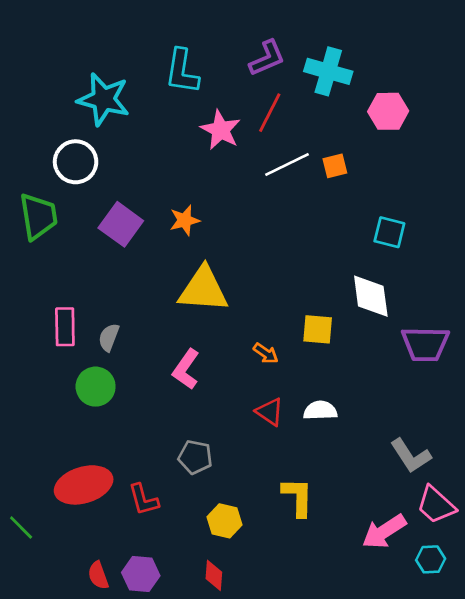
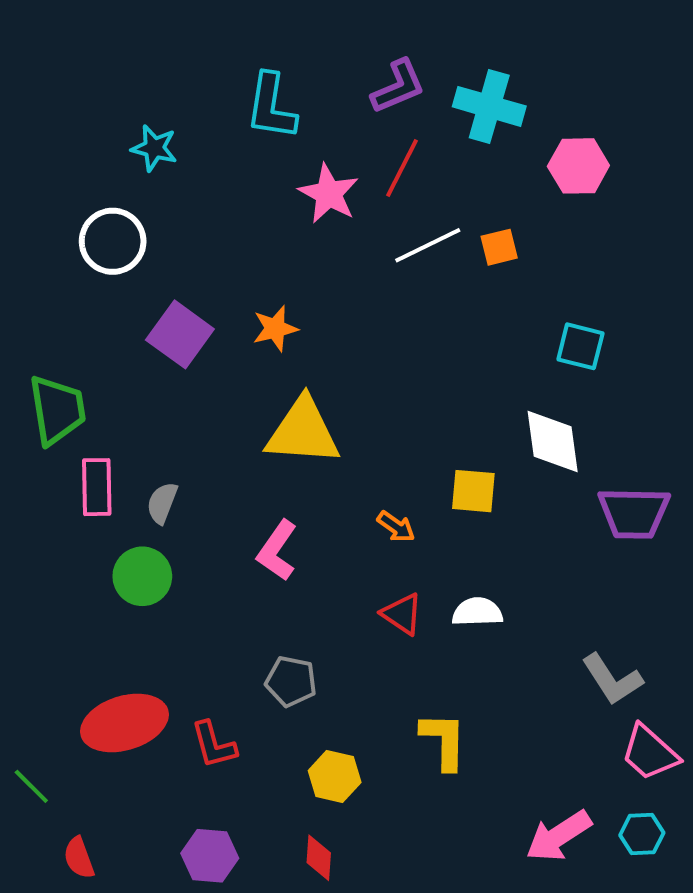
cyan star: (104, 99) -> (154, 148), size x0.6
green trapezoid: (38, 216) -> (57, 410), moved
pink arrow: (384, 532) -> (559, 836), moved
red semicircle: (98, 575) -> (79, 858), moved

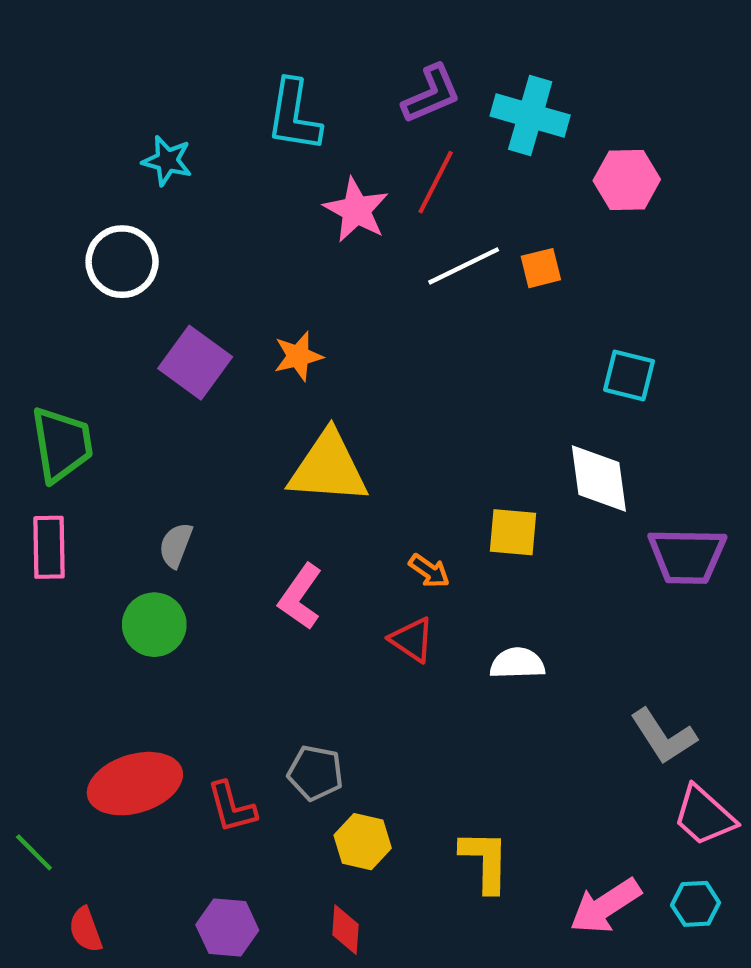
pink rectangle: (97, 487) -> (49, 547), moved
red triangle: (402, 614) -> (412, 640), moved
gray pentagon: (291, 681) -> (315, 773), moved
yellow L-shape: (444, 741) -> (485, 861), moved

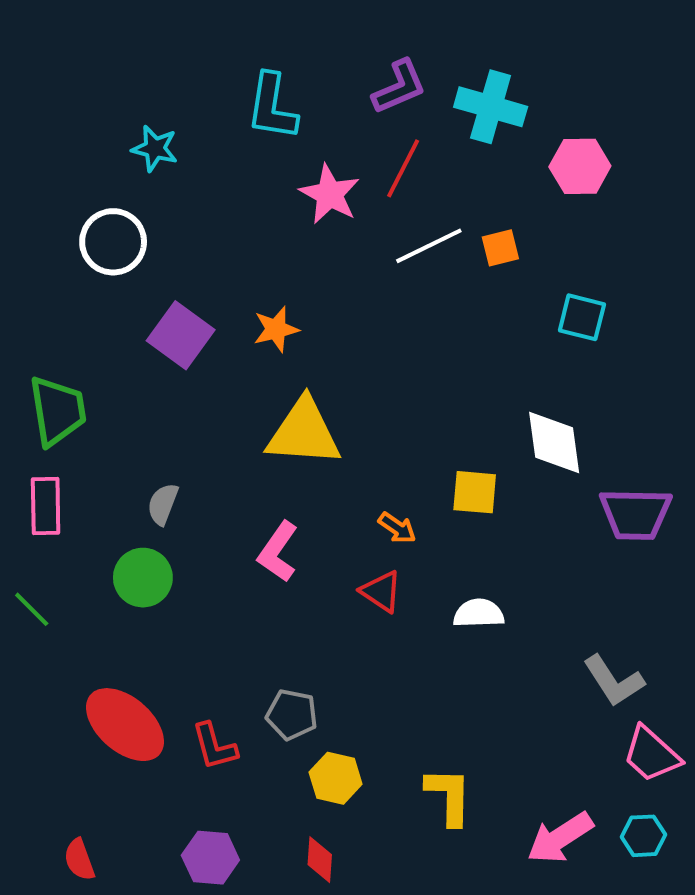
cyan square: (629, 375) -> (582, 317), moved
red ellipse: (135, 784) -> (125, 725), turned 58
green line: (34, 852) -> (32, 609), moved

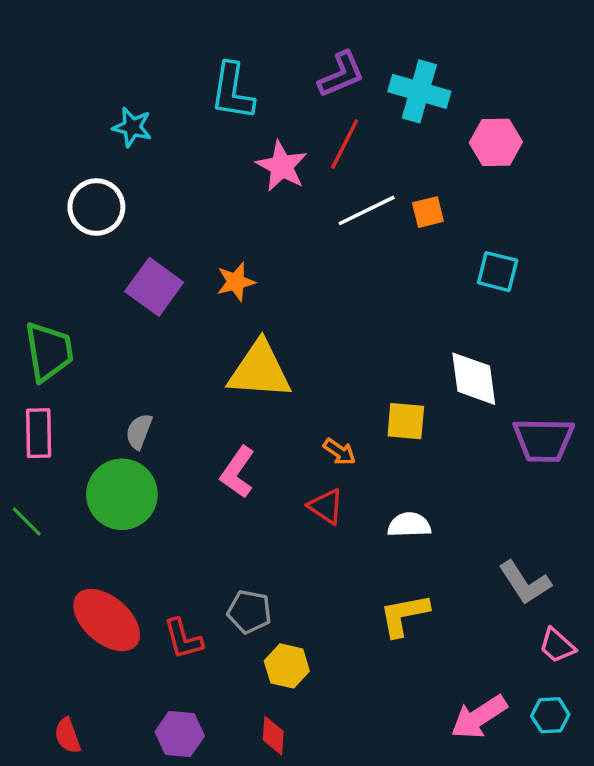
green circle: (143, 578) -> (122, 494), size x1.4
pink trapezoid: (651, 754) -> (557, 646), size x0.7
yellow L-shape: (449, 796) -> (404, 615), moved, turned -102

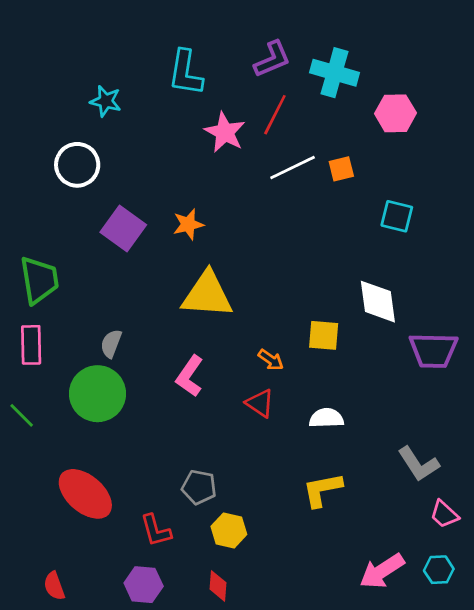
red L-shape: (183, 639) -> (156, 530), moved

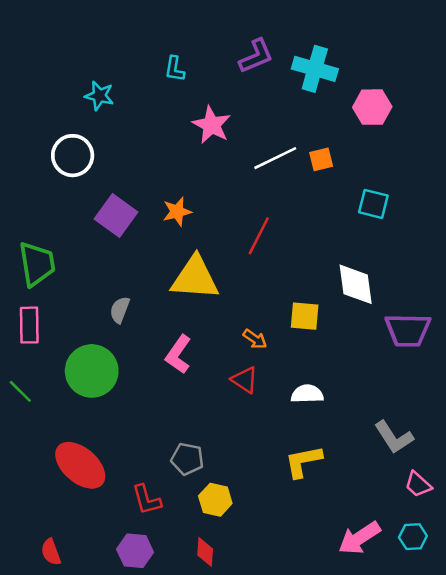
cyan L-shape: (186, 73) -> (175, 69), size x0.6
red line: (275, 115) -> (259, 236), moved
gray semicircle: (111, 344) -> (120, 310), moved

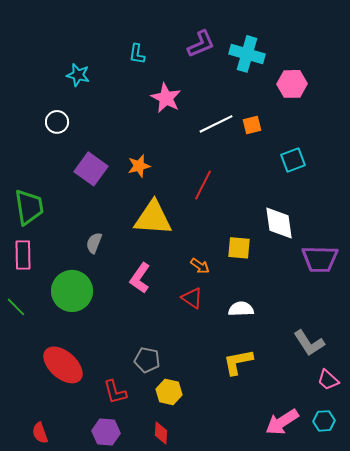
white circle: (73, 156) -> (57, 122), size x0.7
cyan square: (373, 204) -> (293, 160), turned -35

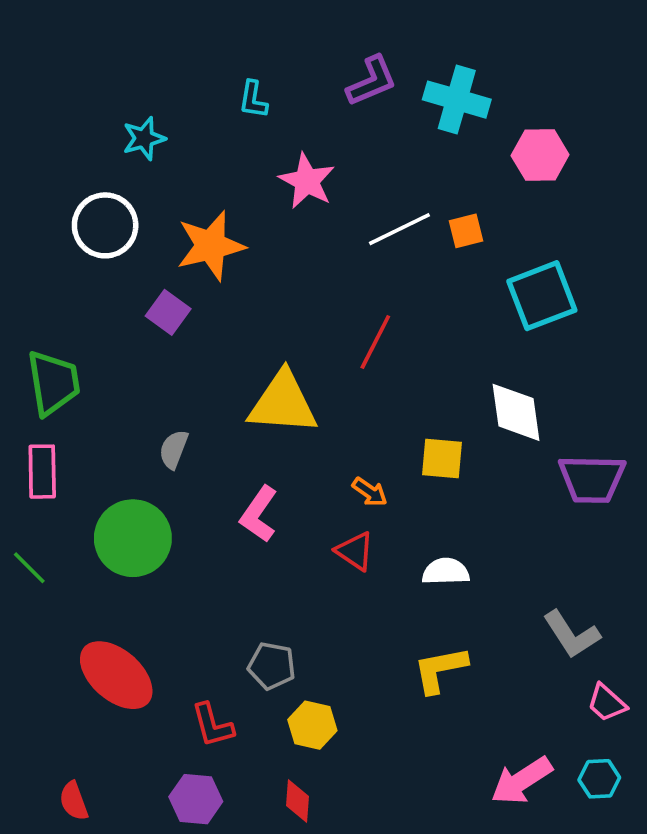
cyan star: (78, 75) -> (144, 138), turned -30
white circle: (57, 122) -> (105, 225), size x1.5
cyan square: (293, 160) -> (542, 296), size x1.5
orange star: (139, 166) -> (211, 246), moved, size x1.6
purple square: (91, 169) -> (168, 312), size x0.7

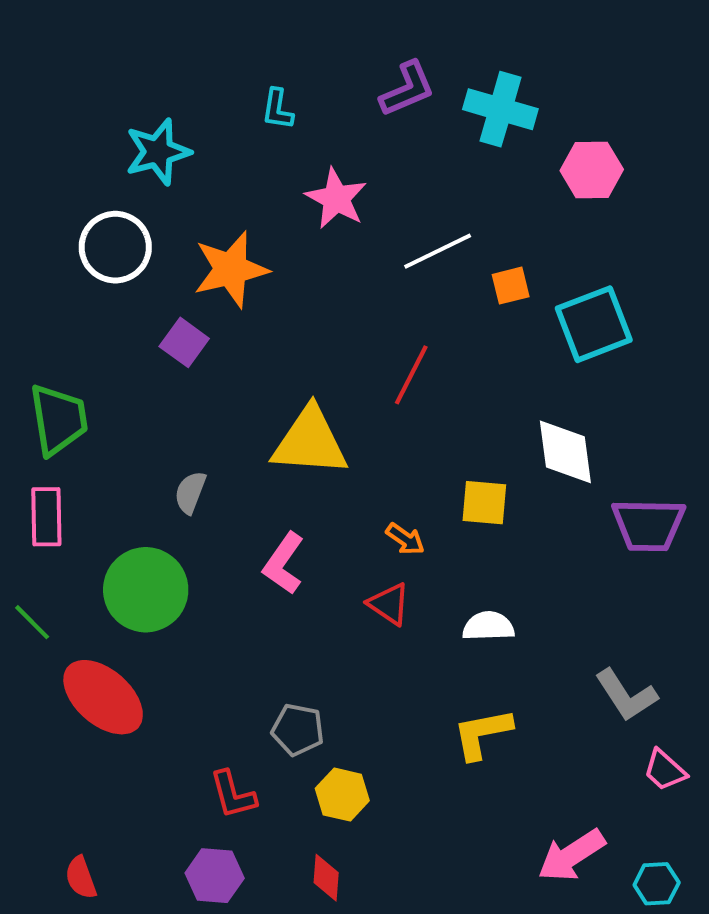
cyan star: (144, 138) -> (158, 152), size x1.4
orange square: (466, 231) -> (511, 286), moved
red ellipse: (116, 675) -> (103, 697), moved
cyan hexagon: (599, 779) -> (657, 884), moved

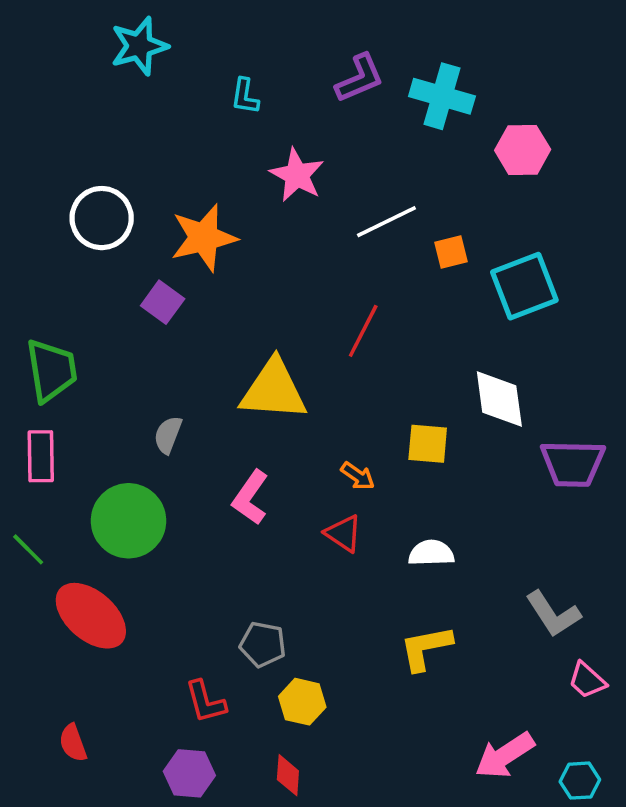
cyan star: (158, 152) -> (139, 46), moved
red semicircle: (81, 878) -> (73, 743), moved

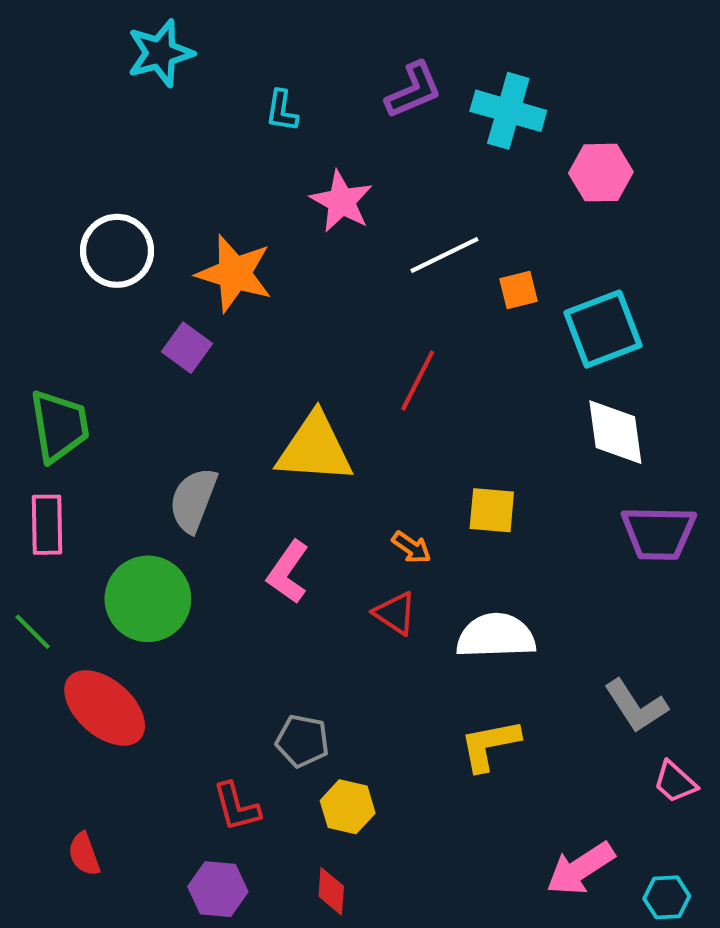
orange star: (204, 238) -> (234, 273), turned 30
white diamond: (499, 399) -> (615, 432), moved
gray semicircle: (168, 435) -> (193, 500), size x1.5
white semicircle: (431, 553) -> (496, 636), size x1.5

